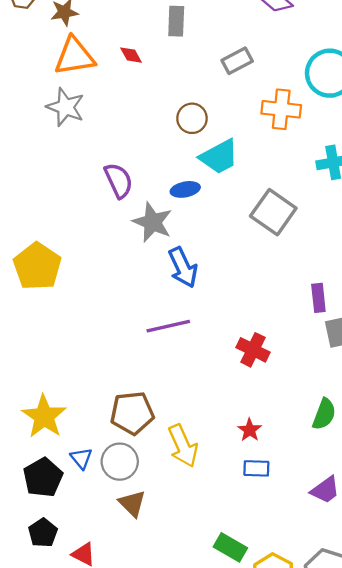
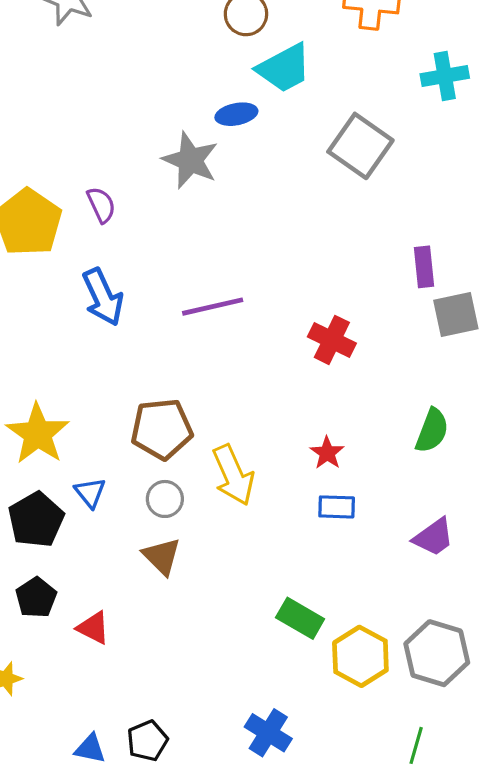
purple semicircle: (119, 180) -> (101, 205), moved, size x0.7
blue arrow: (183, 267) -> (103, 297), moved
gray circle: (120, 462) -> (165, 499), moved, size x0.7

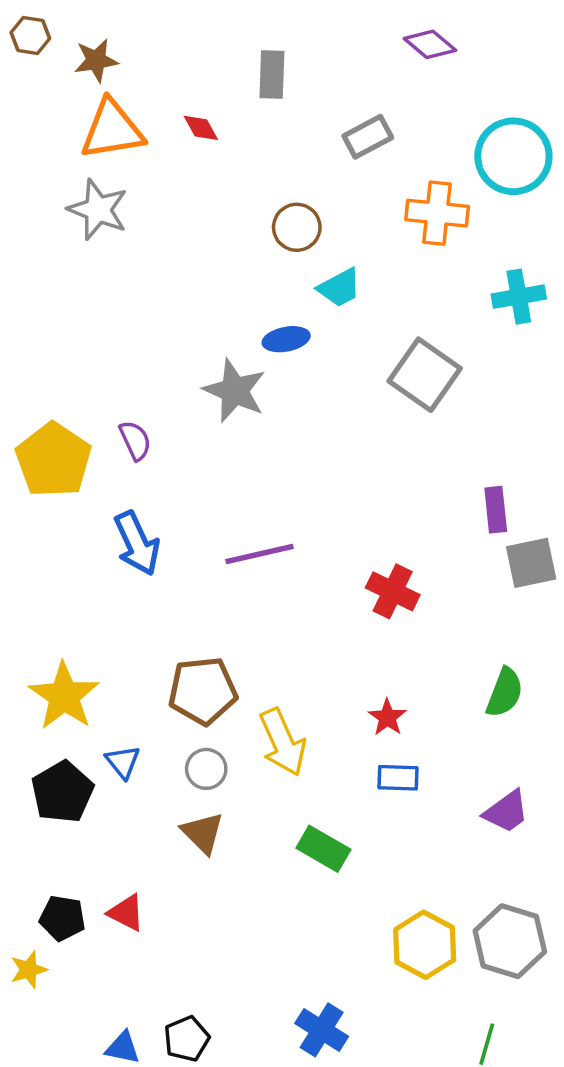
cyan trapezoid: (284, 68) -> (339, 288), size x0.7
black pentagon: (36, 598) -> (62, 918), moved, turned -30
green rectangle: (300, 618) -> (323, 849), moved

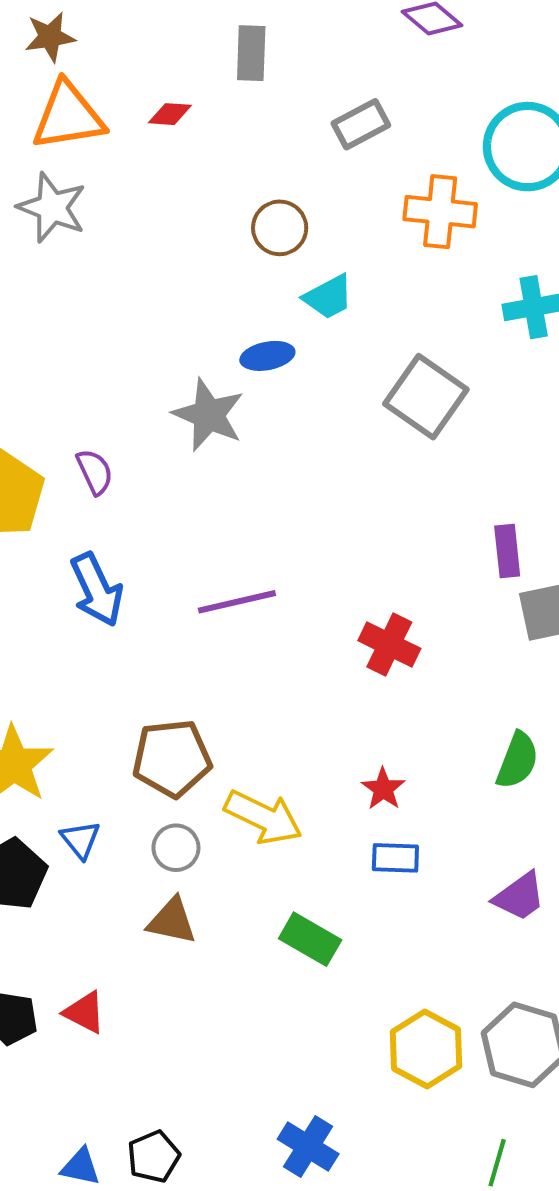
red diamond: (201, 128) -> (170, 114), turned -57
yellow arrow: (283, 742) -> (263, 817), turned -40
brown triangle: (203, 833) -> (172, 921), turned -33

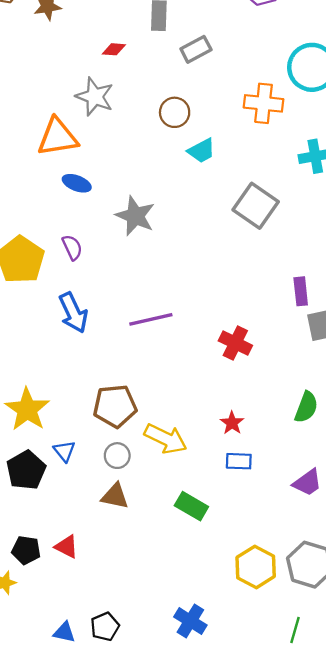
orange triangle: (68, 116) -> (58, 137), moved
gray rectangle: (361, 124) -> (196, 49), moved
gray star: (52, 208) -> (95, 97), moved
blue ellipse: (267, 356) -> (77, 183), moved, turned 32

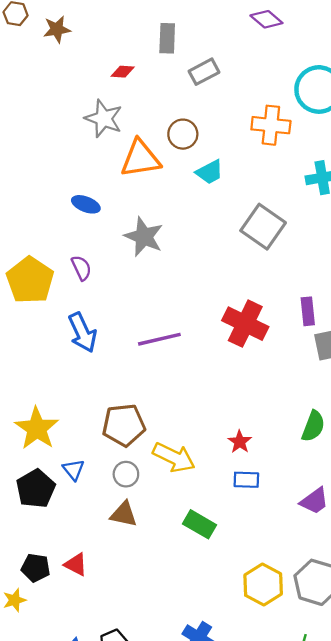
orange triangle: (58, 137) -> (140, 159), moved
red cross: (235, 343) -> (245, 324), moved, size x1.4

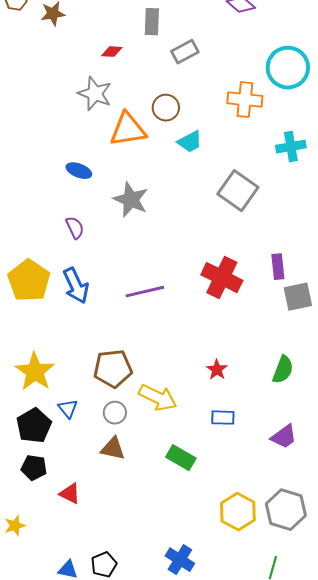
yellow pentagon: (30, 280) -> (29, 281), moved
red star: (240, 442) -> (217, 370), moved
black pentagon: (36, 568) -> (34, 468), moved

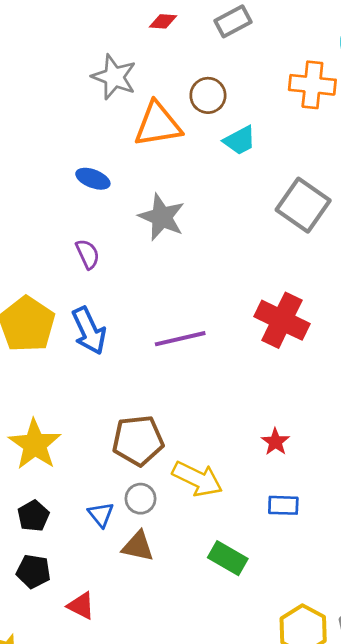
red diamond: (112, 52) -> (163, 21), moved
blue triangle: (68, 409) -> (101, 515), moved
black pentagon: (34, 426) -> (33, 516), size x0.7

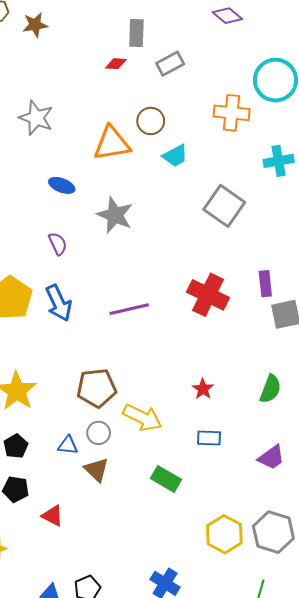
gray star: (114, 77) -> (36, 118), moved
blue triangle: (101, 515) -> (68, 445), turned -45
brown triangle: (138, 546) -> (96, 470), turned 32

